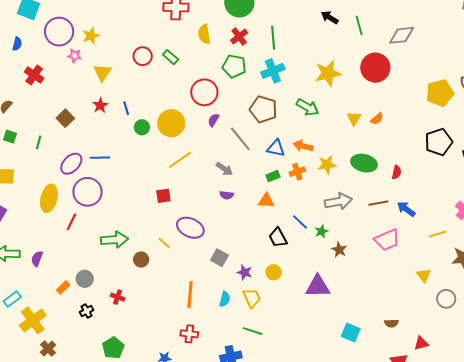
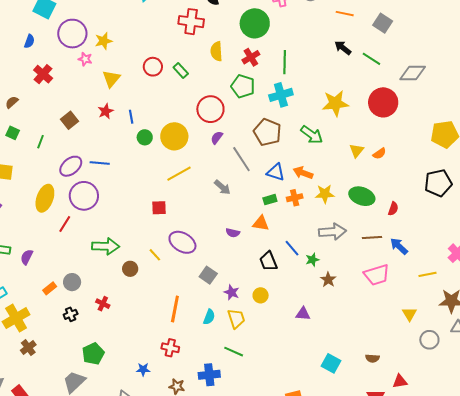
green line: (359, 25) -> (371, 59), turned -48
purple semicircle: (227, 195) -> (233, 233), moved
purple triangle: (318, 286) -> (303, 314), size x0.6

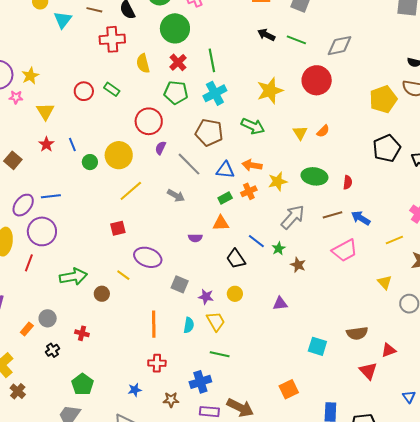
gray arrow: (332, 232) -> (293, 217), turned -32
brown semicircle: (372, 358) -> (357, 333), size x1.5

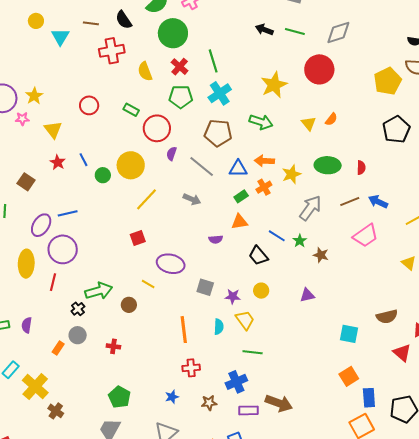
green rectangle: (112, 89) -> (131, 110), moved
black cross: (52, 350) -> (78, 309), moved
orange square: (289, 389) -> (349, 376), moved

